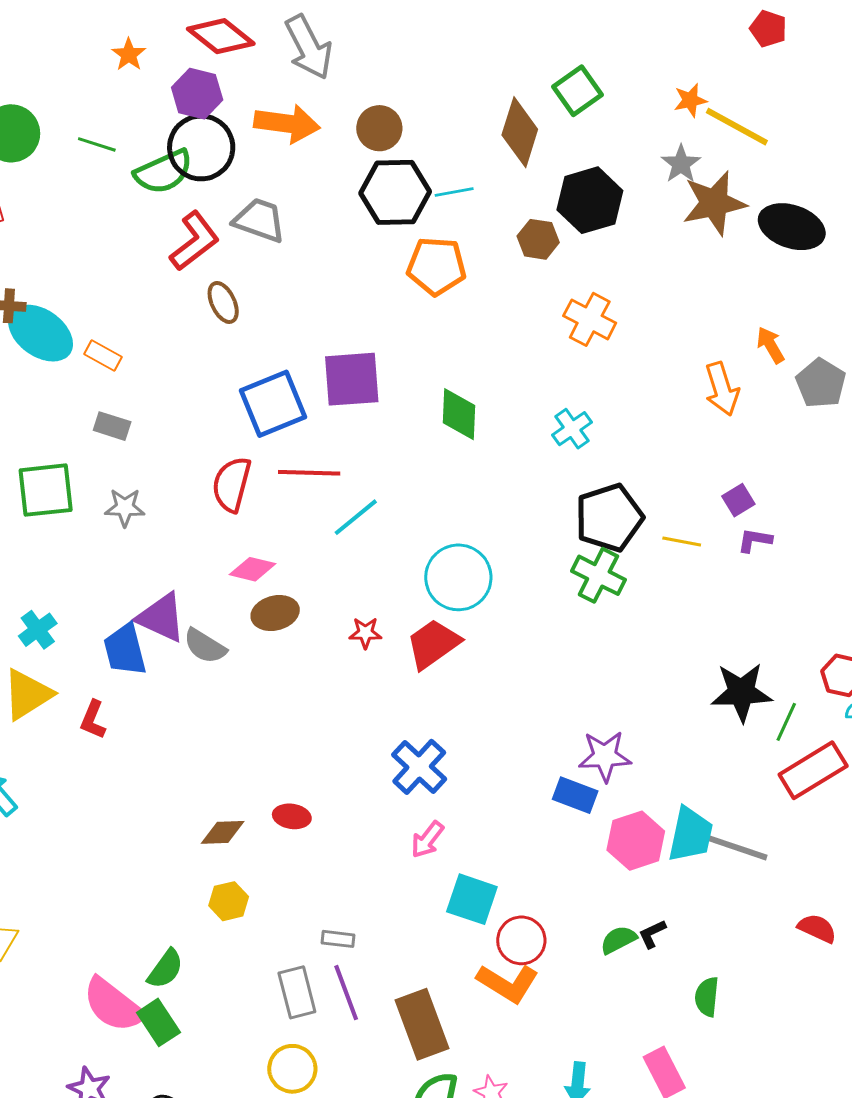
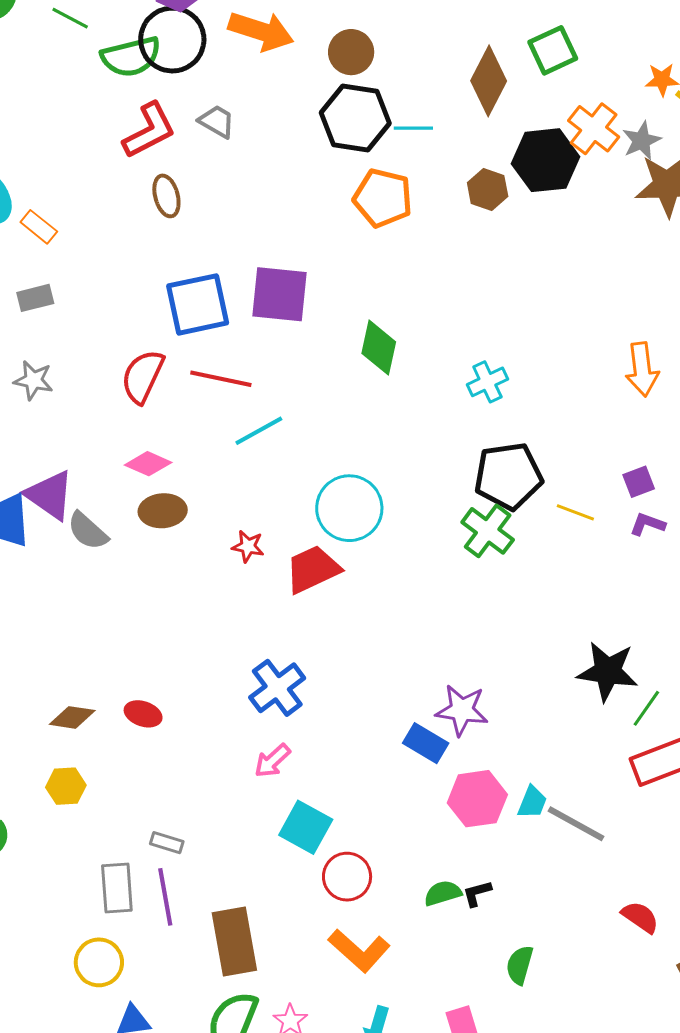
gray trapezoid: (259, 220) -> (217, 121), size x0.7
orange cross: (590, 319) -> (594, 129), moved
gray rectangle: (112, 426) -> (35, 298), turned -42
cyan trapezoid: (691, 834) -> (532, 802), size x0.6
orange L-shape: (508, 983) -> (359, 951), moved

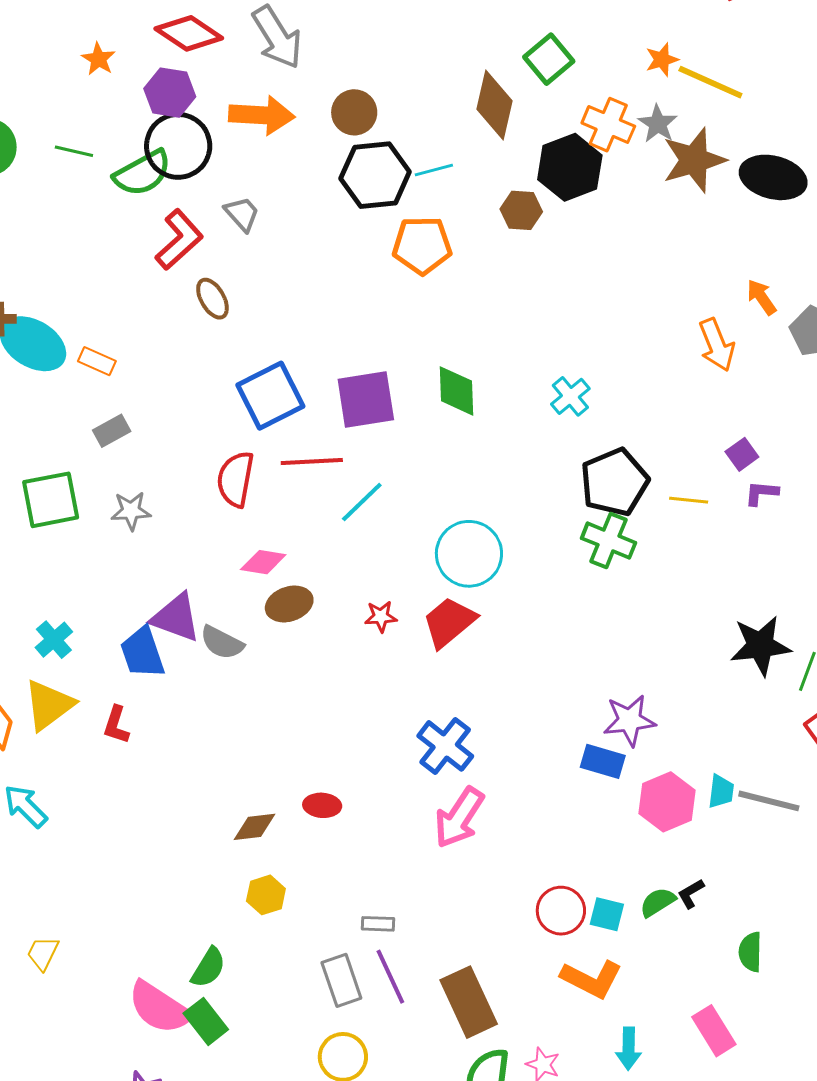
gray trapezoid: (217, 121) -> (242, 214), turned 33
purple square: (279, 294) -> (366, 400), moved
pink arrow: (272, 761) -> (459, 818), size x1.6
cyan square: (306, 827) -> (607, 914), moved, size x0.7

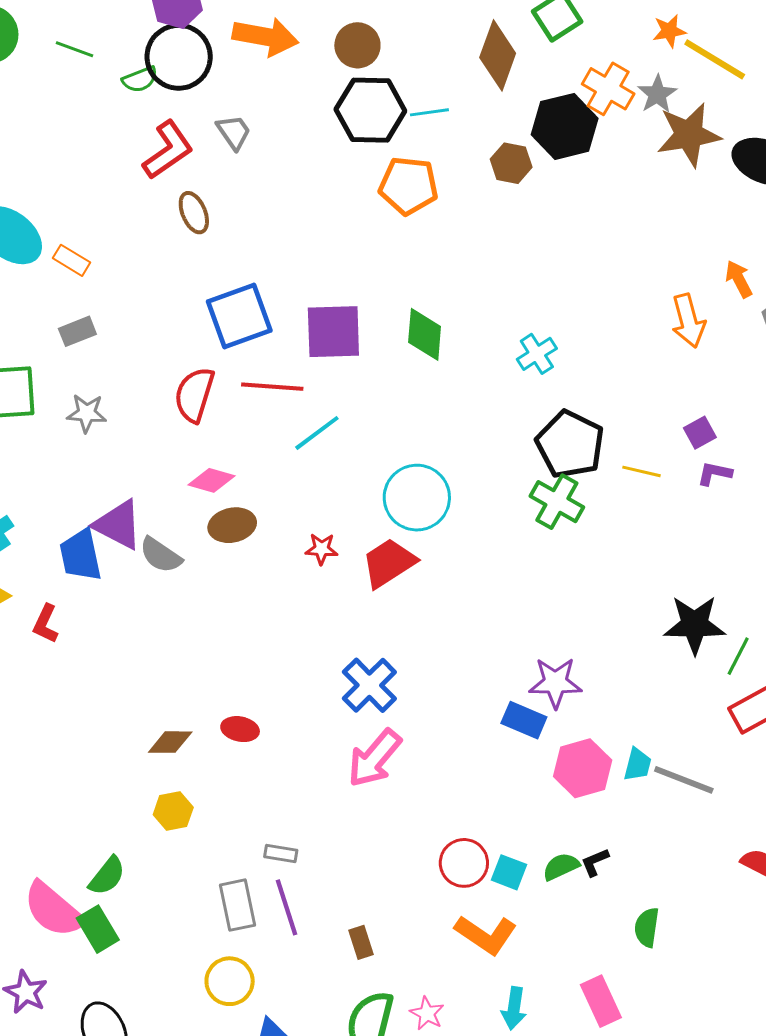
green semicircle: (143, 173) -> (140, 79), size x0.6
black pentagon: (615, 482) -> (570, 444), turned -30
brown rectangle: (469, 1002) -> (361, 942), size x0.5

